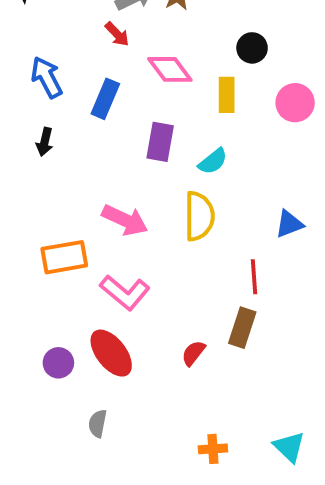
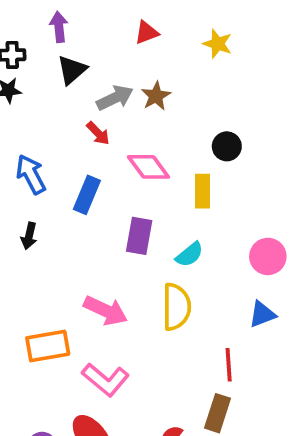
pink circle: (295, 103) -> (268, 256), moved

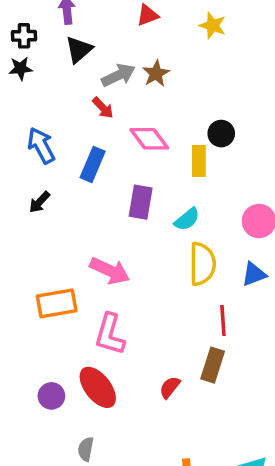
black circle: (227, 146) -> (221, 134), moved
black arrow: (29, 236) -> (39, 202), turned 30
yellow semicircle: (176, 307) -> (202, 264), moved
pink L-shape: (106, 380) -> (110, 334), turned 66

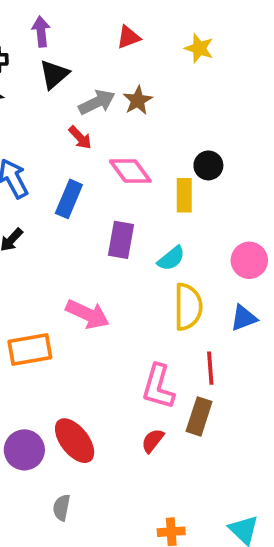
pink L-shape: (110, 334) -> (158, 387), moved
purple circle: (51, 396) -> (24, 450), size x1.4

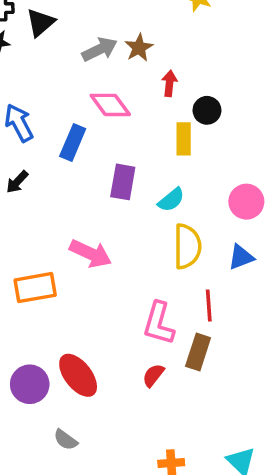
black triangle: (54, 74) -> (40, 23), moved
red arrow: (80, 138) -> (169, 83), moved, turned -130
pink diamond: (130, 171) -> (110, 105), moved
gray semicircle: (62, 508) -> (66, 440), turned -65

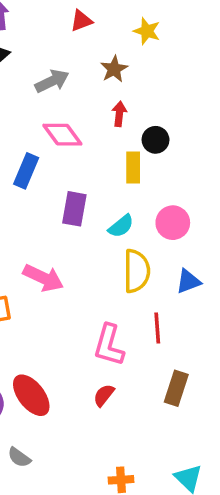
brown star: (139, 48) -> (114, 69), moved
pink circle: (246, 202) -> (173, 223), moved
brown rectangle: (198, 352) -> (176, 388), moved

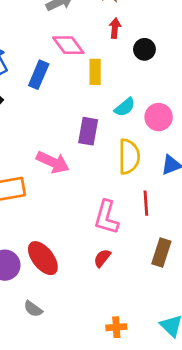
yellow rectangle: (133, 167) -> (95, 72), moved
purple rectangle: (74, 209) -> (88, 131), moved
cyan semicircle: (121, 226) -> (125, 107), moved

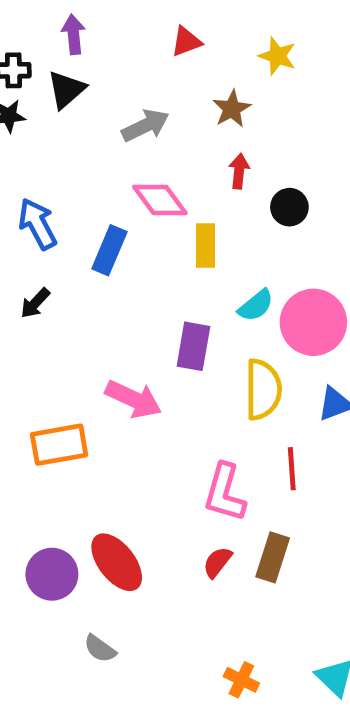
pink circle: (159, 117) -> (313, 322), size x1.4
brown rectangle: (161, 252) -> (273, 557), moved
orange cross: (116, 327) -> (241, 680), turned 30

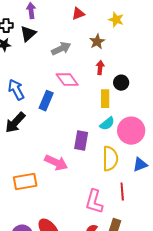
yellow rectangle: (205, 246) -> (105, 99), moved
black arrow: (35, 303) -> (15, 123), size x1.6

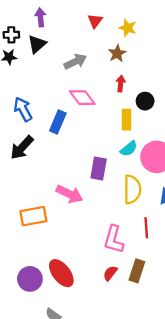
red triangle: (78, 14) -> (95, 21), turned -32
yellow star: (116, 20) -> (128, 28), moved

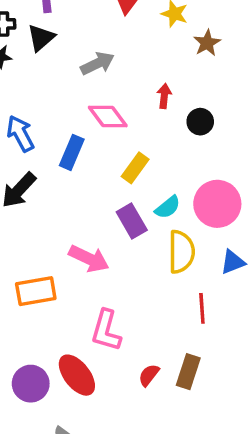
brown star: (117, 53) -> (207, 43), moved
yellow rectangle: (126, 120) -> (135, 168), moved, turned 36
cyan semicircle: (129, 149) -> (168, 207), moved
purple rectangle: (99, 168) -> (132, 221), turned -40
pink L-shape: (114, 239) -> (106, 331), moved

